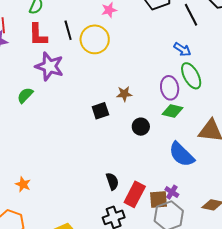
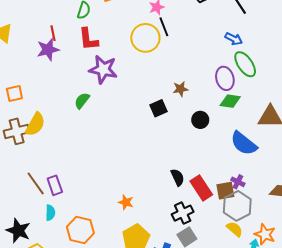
black line: (68, 30) -> (164, 27), moved
orange star: (23, 184) -> (126, 202), moved
red rectangle: (135, 194) -> (201, 188), turned -55

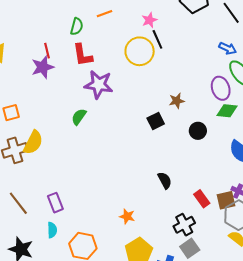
black semicircle: (178, 177) -> (165, 180), moved
brown line: (36, 183) -> (18, 203), moved
red rectangle: (201, 188) -> (202, 199), size x0.7

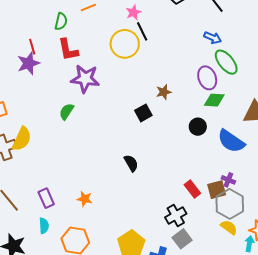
black circle: (198, 131) -> (198, 127), moved
black semicircle: (165, 180) -> (131, 163), moved
orange star: (127, 216) -> (85, 199), moved

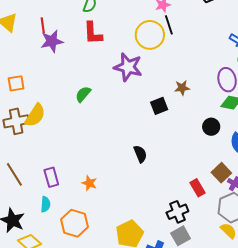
red line: (32, 47) -> (43, 25), moved
purple star: (85, 79) -> (128, 67), moved
brown square: (217, 190) -> (221, 173), moved, turned -36

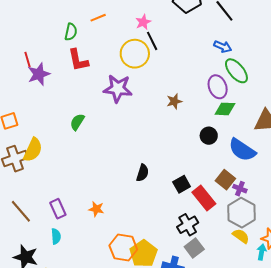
black square: (159, 106) -> (182, 184), moved
black semicircle: (140, 154) -> (142, 173), turned 48
red rectangle: (197, 188) -> (204, 198), size x1.4
orange hexagon: (75, 223) -> (123, 247), moved

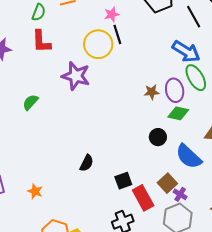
blue arrow: (223, 47) -> (186, 51), size x1.6
brown star: (174, 101) -> (152, 92), moved

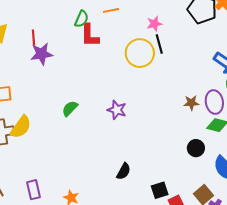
red L-shape: (41, 41) -> (90, 35), moved
purple star: (76, 76) -> (117, 110), moved, size x0.7

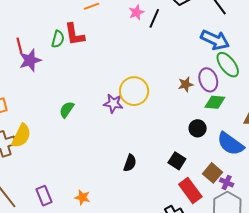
green semicircle: (82, 19) -> (58, 39), moved
black line: (159, 44) -> (154, 18), moved, turned 48
yellow circle: (140, 53) -> (134, 91), moved
black square: (160, 190) -> (177, 161), moved, turned -30

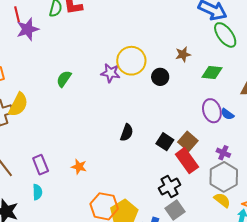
purple ellipse: (208, 80) -> (212, 111), moved
black circle: (198, 128) -> (160, 77), moved
blue semicircle: (230, 144) -> (227, 114), size x0.5
black square: (177, 161) -> (165, 142), moved
brown square: (213, 173) -> (188, 141), moved

